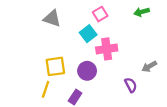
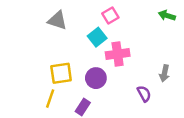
green arrow: (142, 12) -> (167, 16), moved, turned 32
gray arrow: (149, 66) -> (164, 73), turned -48

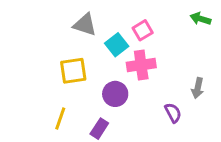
pink square: (110, 16) -> (143, 30), moved
gray triangle: (57, 20) -> (85, 25), moved
yellow square: (61, 73) -> (73, 71), moved

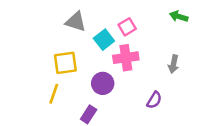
gray arrow: (198, 88) -> (173, 64), moved
purple semicircle: (173, 113) -> (154, 100), turned 60
yellow line: (60, 118) -> (54, 94), moved

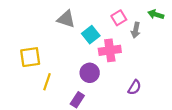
pink square: (127, 27) -> (119, 18), moved
yellow square: (65, 63) -> (30, 57), moved
gray arrow: (173, 64) -> (136, 30), moved

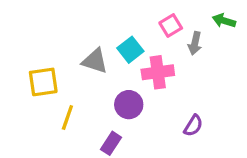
gray triangle: (66, 19) -> (95, 61), moved

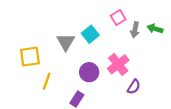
green arrow: (224, 21) -> (155, 29), moved
gray triangle: (95, 61) -> (66, 42), turned 42
pink cross: (158, 72) -> (118, 64), moved, turned -30

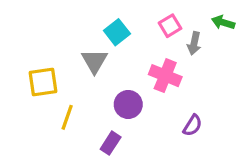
green arrow: (155, 29) -> (223, 23), moved
cyan square: (90, 34) -> (117, 32), moved
pink cross: (118, 64) -> (165, 76), moved, turned -30

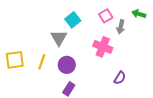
yellow square: (43, 82) -> (15, 60), moved
purple circle: (128, 104) -> (67, 65), moved
yellow line: (67, 117) -> (42, 62), moved

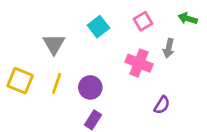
gray arrow: (121, 27) -> (169, 48), moved
gray triangle: (59, 38) -> (54, 44), moved
yellow square: (15, 60) -> (20, 81), turned 30

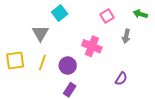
cyan square: (98, 27) -> (60, 13), moved
pink cross: (139, 63) -> (92, 46), moved
yellow square: (20, 81) -> (15, 60), turned -30

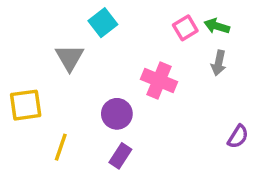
green arrow: (140, 14) -> (217, 26), moved
yellow line: (42, 62) -> (61, 147), moved
purple semicircle: (121, 79) -> (238, 137), moved

